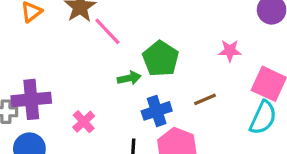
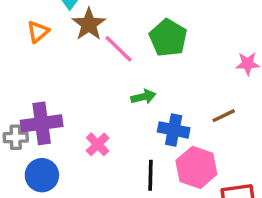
green pentagon: (161, 59) -> (168, 38), moved
blue cross: (157, 111) -> (174, 130), turned 32

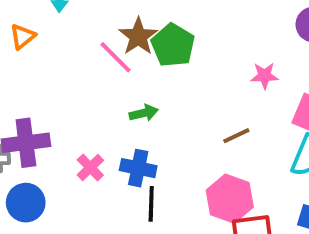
brown star: (89, 24) -> (138, 36), moved
blue cross: (174, 130) -> (138, 168), moved
pink hexagon: (196, 167) -> (230, 199), moved

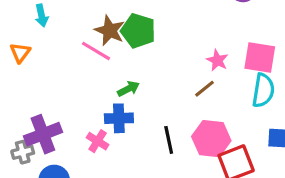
pink star: (265, 76) -> (217, 60), moved, turned -30
blue cross: (138, 168) -> (119, 118), moved
black line: (151, 204) -> (169, 140), moved

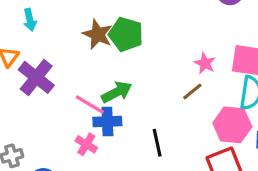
pink line: (96, 51) -> (90, 105), moved
green arrow: (128, 89) -> (117, 92), size x1.4
purple cross: (43, 134) -> (36, 77), moved, turned -30
pink hexagon: (211, 139) -> (232, 125), moved

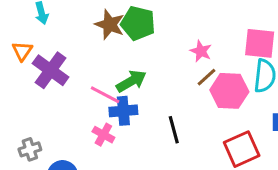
pink star: (205, 63) -> (201, 51), moved
pink hexagon: (232, 125) -> (229, 91), moved

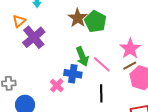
pink star: (201, 51) -> (130, 49), size x1.5
green arrow: (131, 81) -> (82, 57), turned 84
pink line: (105, 95) -> (102, 64), moved

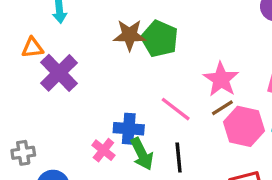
brown star: (78, 18) -> (130, 35), turned -30
orange triangle: (19, 21) -> (33, 48), turned 40
green arrow: (82, 57) -> (142, 154), moved

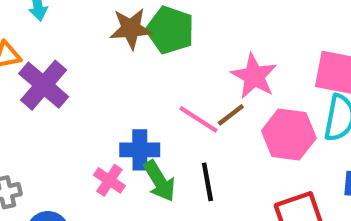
brown line: (222, 108) -> (231, 115), moved

